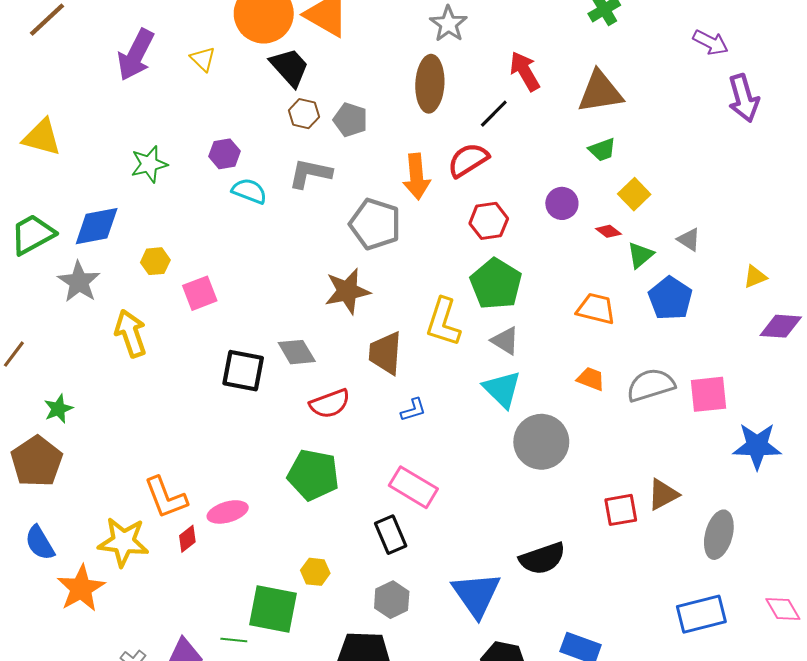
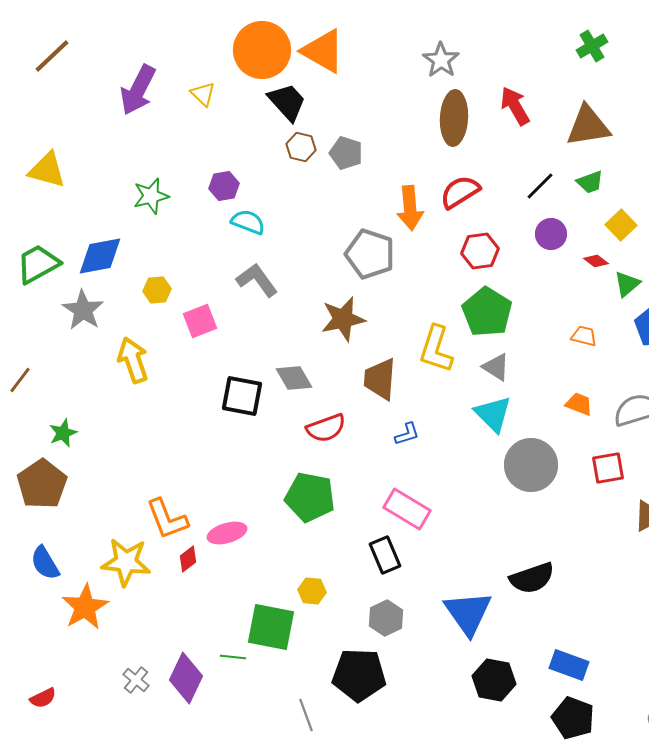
brown ellipse: (430, 84) -> (454, 118), moved
black line: (494, 114) -> (540, 186), moved
gray L-shape: (310, 173) -> (257, 280), moved, turned 42
orange trapezoid: (596, 309) -> (584, 336), size x0.7
red square: (621, 510) -> (608, 468), moved

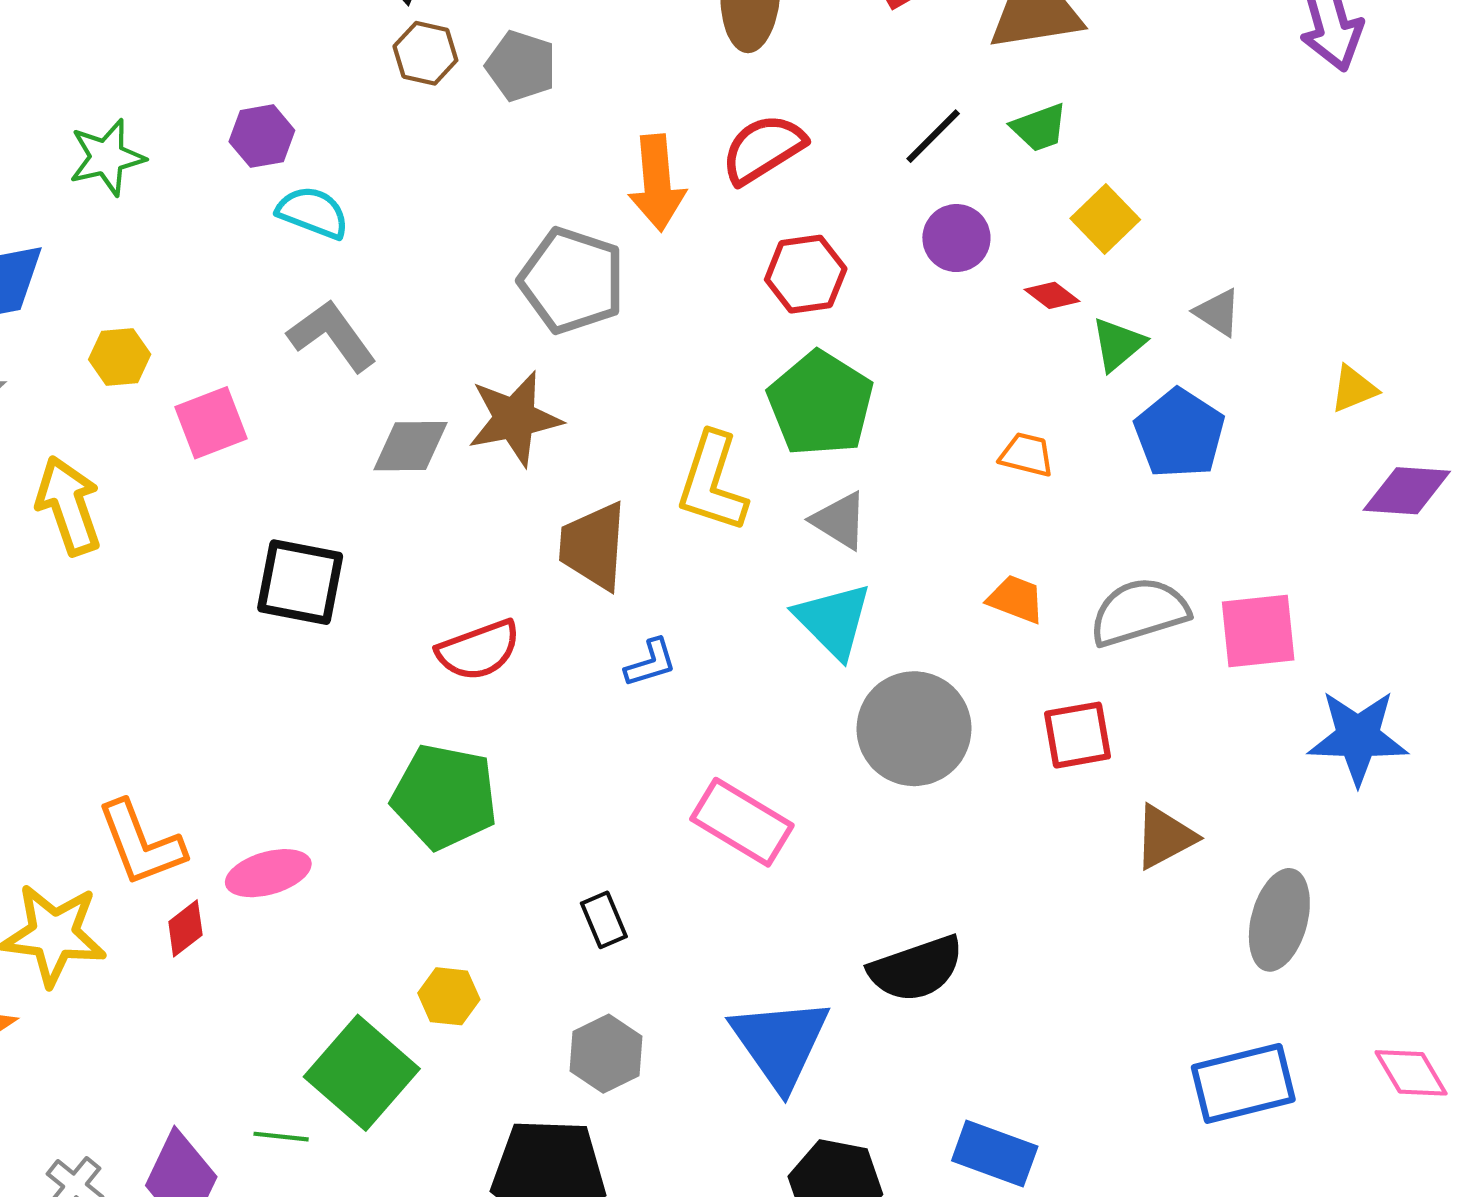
gray diamond: (294, 378) -> (411, 446), moved, turned -60
pink rectangle: (407, 509) -> (742, 822), moved
black rectangle: (385, 555) -> (604, 920), size x0.7
green square: (271, 627) -> (362, 1073), turned 30

